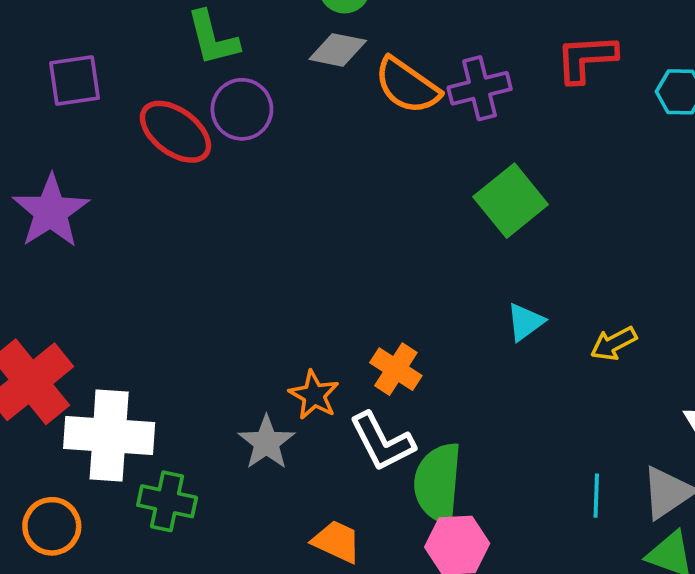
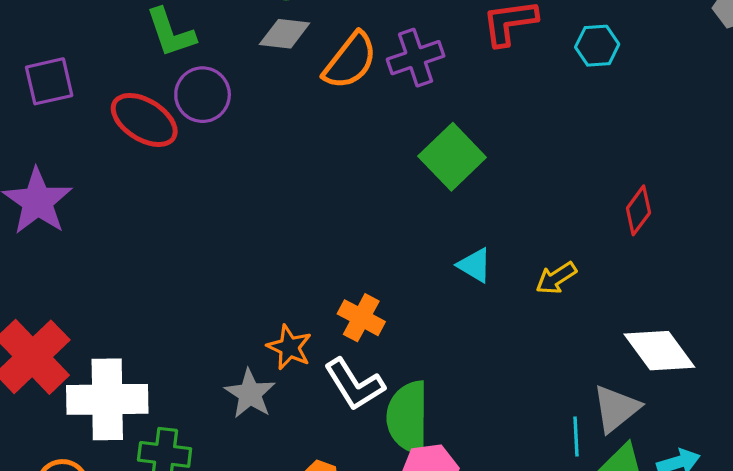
orange semicircle: (407, 86) -> (350, 61), turned -82
cyan triangle: (525, 322) -> (475, 265), turned -48
cyan line: (596, 496) -> (576, 437), moved

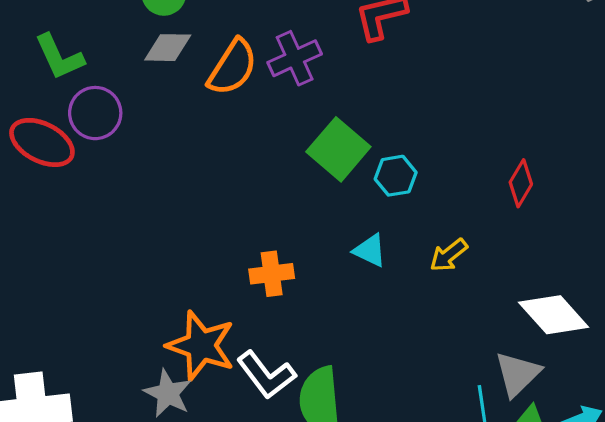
cyan hexagon: (597, 46) -> (396, 176), moved
orange cross: (361, 318) -> (272, 274), moved, turned -30
orange star: (289, 347) -> (201, 346), size x1.6

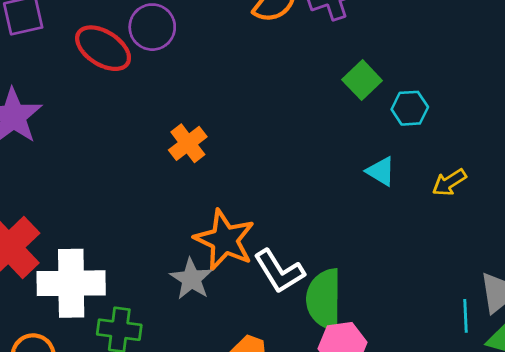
green square: (338, 149) -> (362, 80), size x0.7
orange cross: (272, 274) -> (188, 143), moved, turned -36

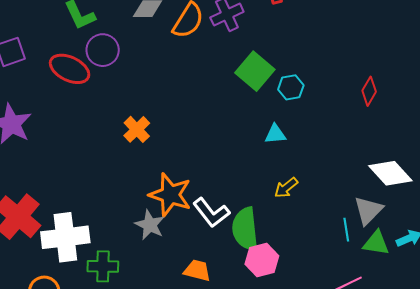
green square: (362, 80) -> (255, 71), size x1.4
cyan triangle: (381, 171) -> (275, 134), turned -30
yellow arrow: (449, 182) -> (286, 188), moved

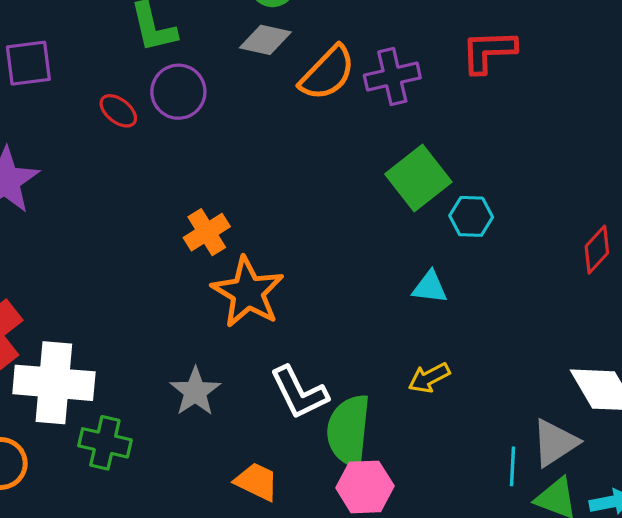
red ellipse: (70, 69) -> (118, 111), size x0.6
orange star: (170, 195) -> (248, 292), moved

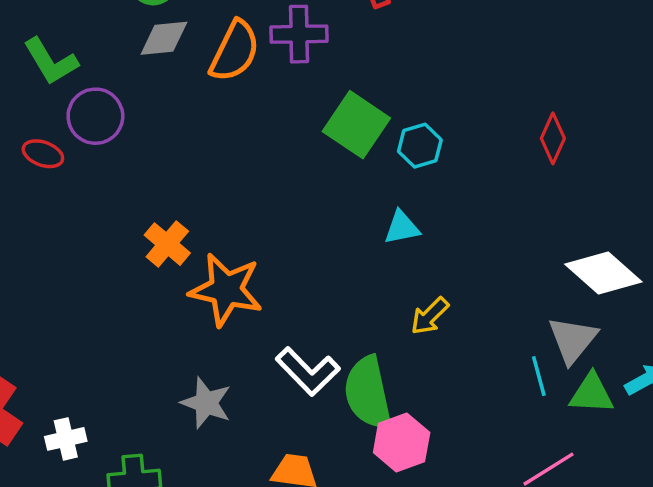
purple cross: (392, 77) -> (299, 34), turned 30
white cross: (54, 383) -> (66, 439), size x0.5

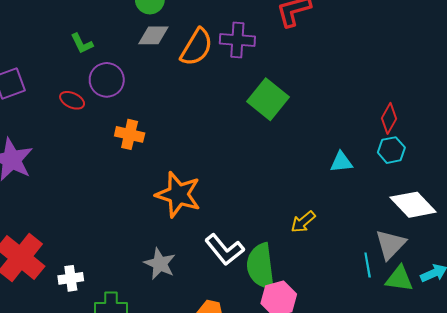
green L-shape: (51, 61) -> (82, 43), size x0.7
cyan hexagon: (420, 146) -> (391, 150), moved
cyan triangle: (402, 228) -> (341, 162), moved
orange cross: (167, 244) -> (130, 134), moved, turned -32

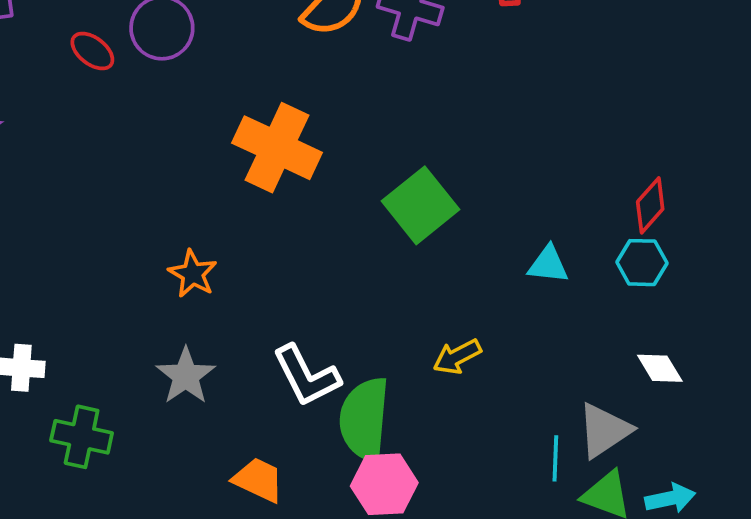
green square: (268, 99) -> (421, 205), moved
orange cross: (130, 134) -> (277, 148), moved, size x1.6
orange star: (178, 195) -> (193, 274), moved, size x0.6
white diamond: (413, 205) -> (660, 368), size x0.6

